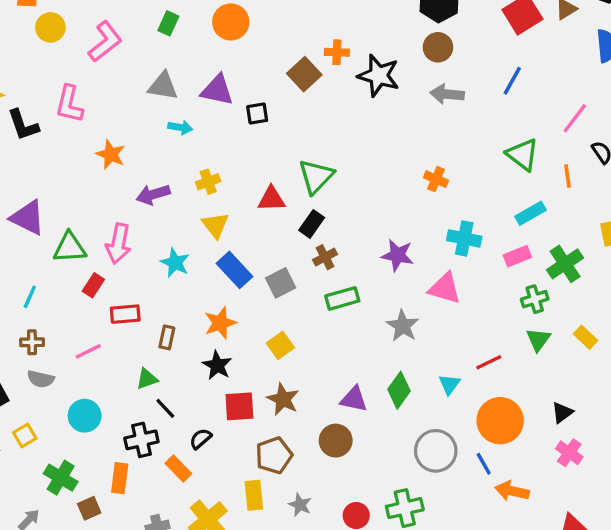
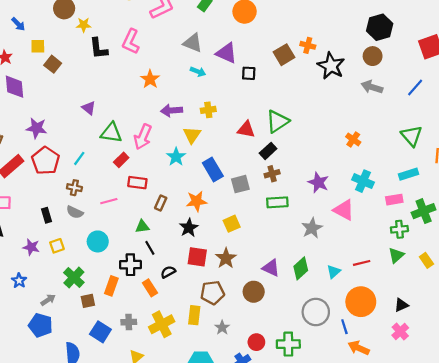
purple triangle: (28, 218) -> (89, 108), size x0.6
yellow triangle: (215, 225) -> (192, 135), moved

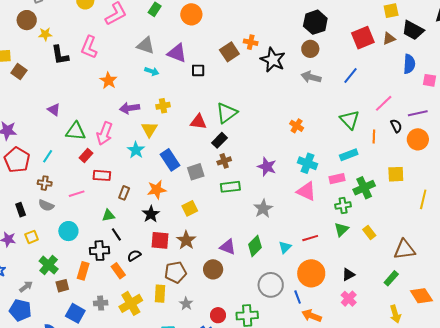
pink triangle: (344, 210) -> (306, 191), moved

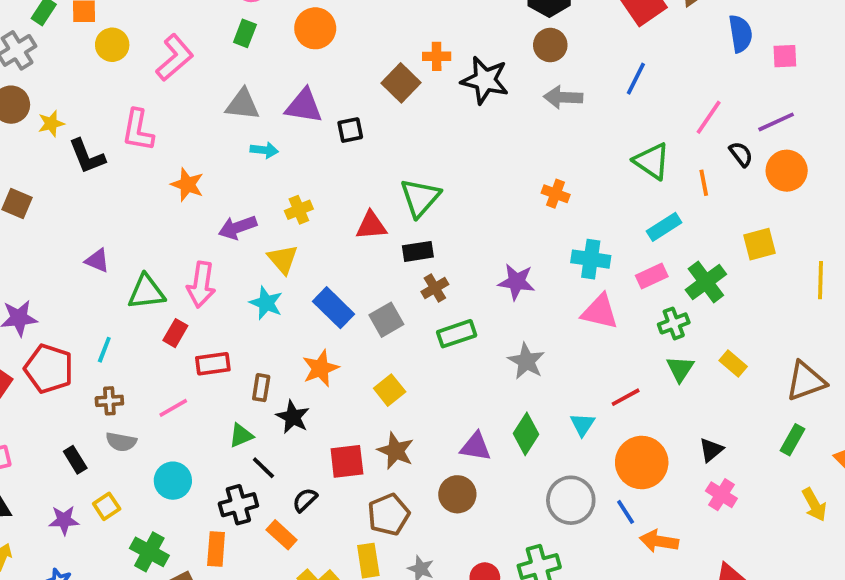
black rectangle: (220, 140) -> (418, 251), turned 49
black star: (151, 214) -> (293, 417), moved

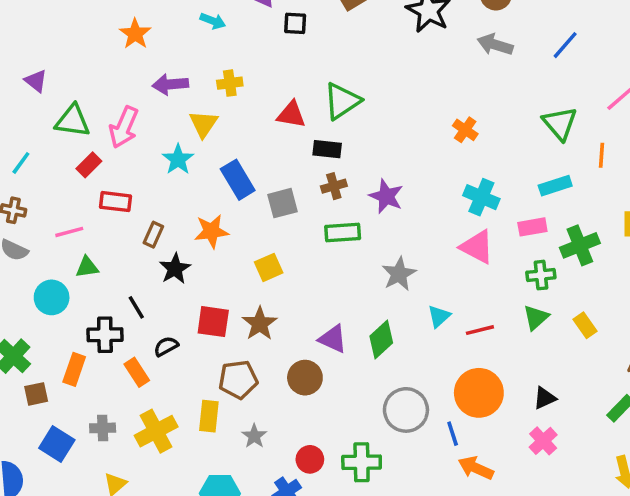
purple star: (517, 282) -> (386, 196), moved
cyan triangle: (582, 424) -> (439, 316), moved
green triangle: (241, 436) -> (87, 267), moved

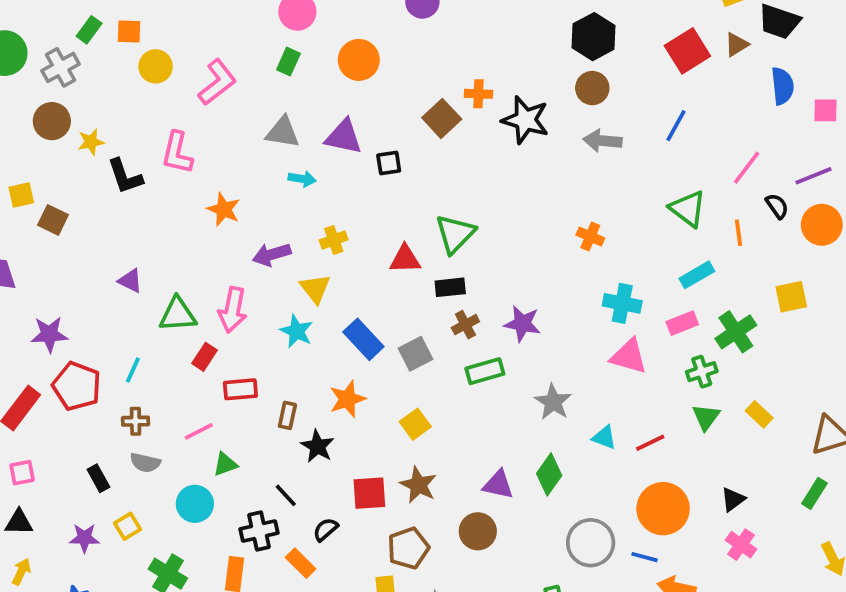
cyan triangle: (439, 316) -> (604, 437), turned -45
blue line: (453, 434) -> (645, 557), turned -45

